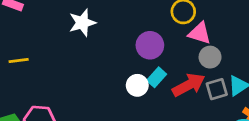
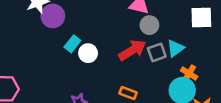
purple circle: (150, 45) -> (53, 16), moved
cyan rectangle: (157, 77) -> (72, 44), moved

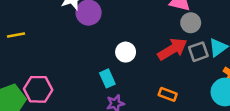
cyan rectangle: (72, 44) -> (107, 78), moved, turned -63

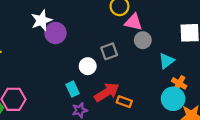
red arrow: (172, 49) -> (107, 92), moved
gray square: (198, 52) -> (109, 51), moved

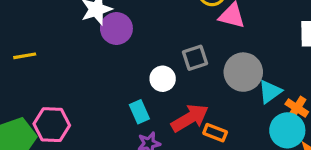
gray circle: (143, 40) -> (243, 72), moved, size x1.5
cyan triangle: (167, 61) -> (270, 92), moved

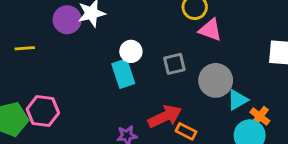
purple circle: (116, 28) -> (67, 20), moved
white circle: (163, 79) -> (131, 51), moved
cyan rectangle: (139, 112) -> (123, 74), moved, size x1.4

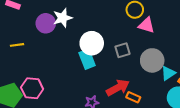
white circle: (131, 51) -> (92, 43), size x1.5

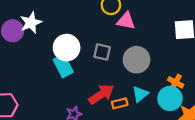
gray square: (123, 50) -> (102, 52), turned 35
cyan triangle: (168, 73) -> (140, 94), moved
orange rectangle: (133, 97) -> (120, 103), turned -32

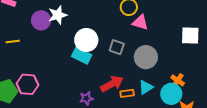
cyan rectangle: (63, 66) -> (82, 56), turned -42

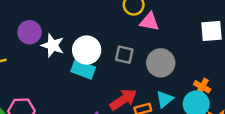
white star: (58, 15) -> (53, 45), moved, turned -30

